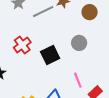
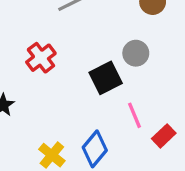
black square: (50, 55) -> (106, 78), moved

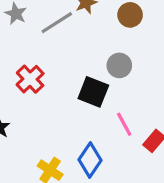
black square: (106, 78) -> (93, 92), turned -36

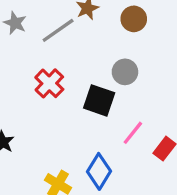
red cross: (30, 79) -> (49, 83), moved
pink line: (124, 124) -> (133, 133), turned 70

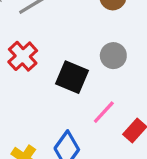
gray circle: (125, 72) -> (113, 56), moved

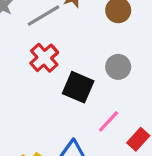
red cross: (23, 56) -> (44, 58), moved

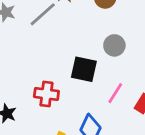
red cross: (44, 58) -> (46, 94), moved, turned -30

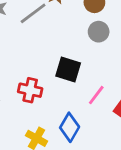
gray circle: (114, 45) -> (99, 32), moved

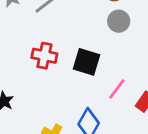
red cross: (30, 90) -> (44, 56), moved

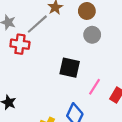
red cross: (44, 56) -> (20, 44), moved

